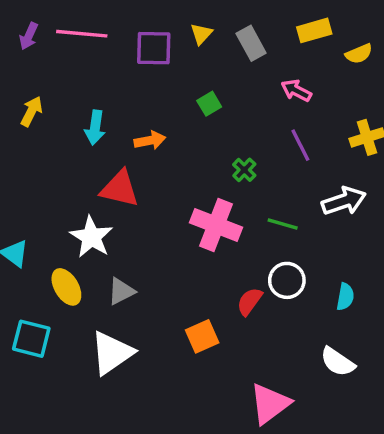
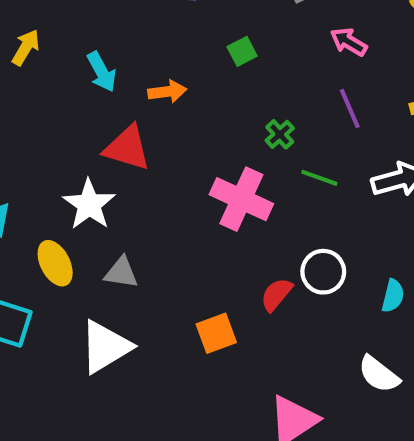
cyan arrow: (95, 128) -> (102, 72), turned -40
green line: (283, 224) -> (319, 178), moved
gray triangle: (121, 291) -> (121, 273), turned 32

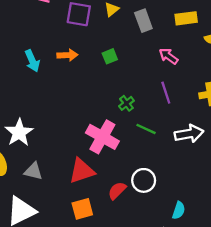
orange arrow: (167, 92) -> (67, 55), moved
red triangle: (127, 148) -> (82, 171), moved, turned -40
cyan semicircle: (393, 296) -> (179, 210), moved

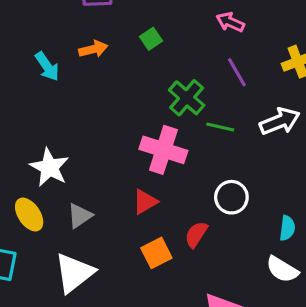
green cross: (126, 103) -> (187, 98), size x1.6
gray triangle: (33, 171) -> (80, 216), turned -36
red triangle: (82, 171) -> (145, 202), size x0.7
red semicircle: (117, 191) -> (196, 234), moved

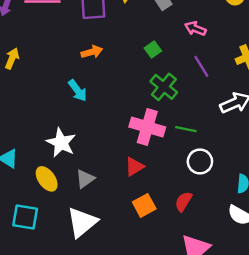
green square: (151, 39) -> (153, 49), moved
cyan arrow: (47, 67) -> (78, 91), moved
green line: (220, 127) -> (186, 129), moved
red semicircle: (196, 234) -> (183, 202), moved

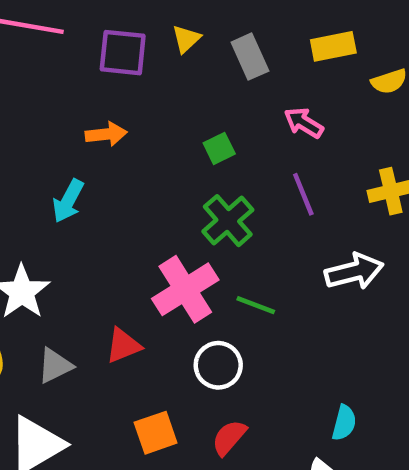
cyan arrow: (78, 91) -> (68, 201), turned 55
pink cross: (147, 127) -> (185, 289), turned 32
white circle: (200, 161) -> (218, 365), moved
red triangle: (134, 167) -> (123, 346), moved

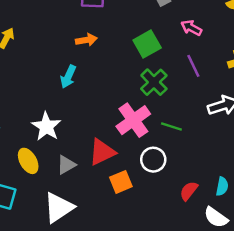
green square: (219, 148) -> (147, 44), size x1.6
red triangle: (123, 346) -> (102, 152), size x1.4
orange square: (156, 433) -> (121, 182), moved
red semicircle: (229, 438) -> (189, 191), moved

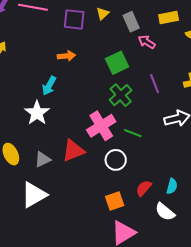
pink arrow: (191, 28) -> (147, 42), moved
white star: (46, 127) -> (37, 113), moved
orange square: (121, 182) -> (115, 201), moved

